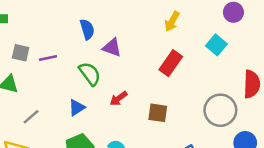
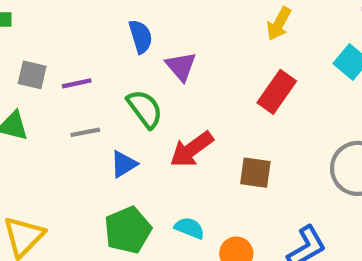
purple triangle: (112, 48) -> (181, 66), turned 30
red arrow: (119, 98) -> (192, 149), size x1.5
gray line: (31, 117) -> (85, 132), moved, turned 30

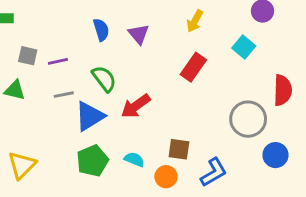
purple triangle: (181, 66) -> (139, 34), moved
blue triangle: (124, 164) -> (90, 116), size x1.6
brown square: (255, 173) -> (179, 149), moved

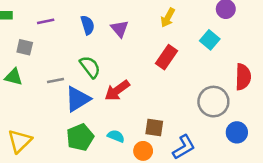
purple line: (58, 61) -> (46, 21), moved

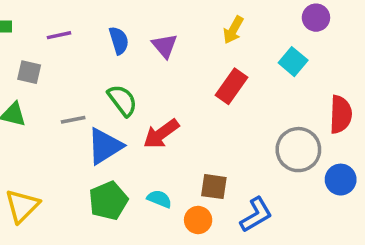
blue circle: (237, 132) -> (341, 180), moved

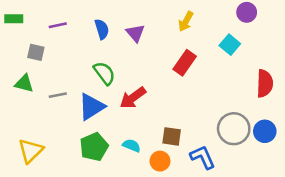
gray line: (73, 120) -> (58, 95), moved
gray circle: (298, 150) -> (234, 129), moved
blue L-shape: (256, 215) -> (203, 157), turned -84

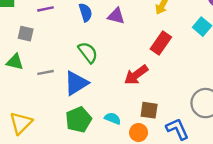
purple triangle: (135, 33) -> (116, 16), turned -36
red arrow: (133, 98) -> (136, 75), moved

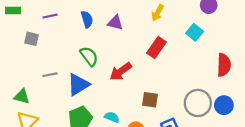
green triangle: (15, 62) -> (22, 96), moved
red arrow: (136, 75) -> (121, 71), moved
brown square: (149, 110) -> (150, 100), moved

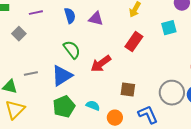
cyan square: (195, 32) -> (169, 28), turned 35
gray square: (32, 39) -> (19, 34), turned 32
gray line: (50, 75) -> (31, 74), moved

